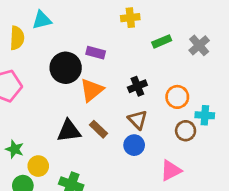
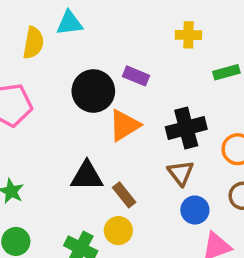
black cross: (137, 86) -> (186, 128), size x1.5
brown rectangle: (98, 129) -> (124, 195), moved
blue circle: (134, 145) -> (195, 210), moved
yellow circle: (38, 166) -> (118, 231), moved

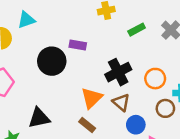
orange triangle: (124, 125) -> (92, 98), moved
black triangle: (87, 176) -> (39, 118), moved

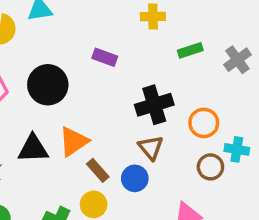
black circle: (52, 61) -> (48, 85), moved
orange triangle: (92, 98) -> (74, 141), moved
blue circle: (136, 125) -> (135, 178), moved

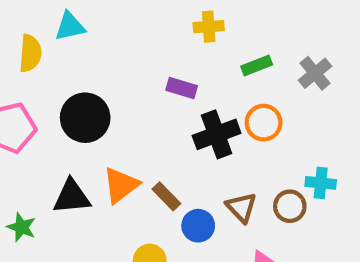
purple rectangle: (105, 57) -> (182, 88), moved
orange circle: (204, 123) -> (264, 123), moved
brown triangle: (151, 147) -> (241, 207), moved
brown rectangle: (98, 170) -> (166, 196), moved

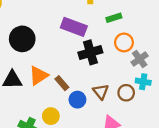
gray cross: (315, 73) -> (140, 59), moved
purple rectangle: (182, 88) -> (74, 27), size x1.6
orange circle: (264, 123) -> (124, 42), moved

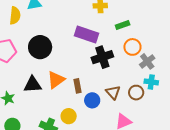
brown rectangle: (62, 83) -> (78, 86), turned 32

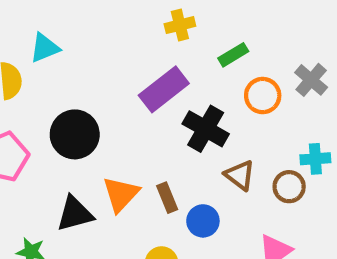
purple rectangle: (86, 35) -> (164, 89), turned -45
black cross: (102, 57) -> (206, 129), turned -30
gray cross: (147, 61) -> (311, 80), moved
brown triangle: (113, 92) -> (240, 175), moved

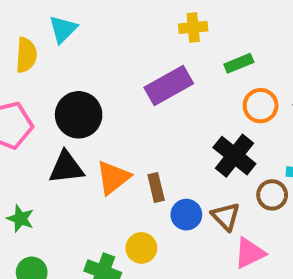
cyan triangle: (45, 48) -> (63, 29), turned -32
black cross: (206, 129) -> (234, 156), moved
brown triangle: (240, 175) -> (226, 216), moved
black triangle: (75, 214) -> (66, 167), moved

